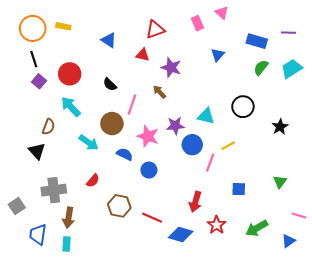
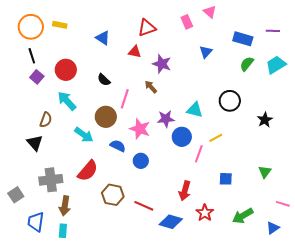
red semicircle: (93, 181) -> (88, 171), size x1.6

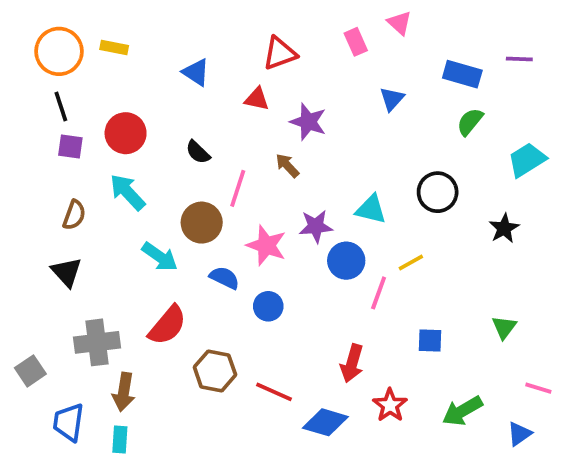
cyan trapezoid: (276, 65) -> (527, 160), moved
purple square: (37, 77) -> (70, 146), turned -32
brown semicircle: (46, 120) -> (74, 215), moved

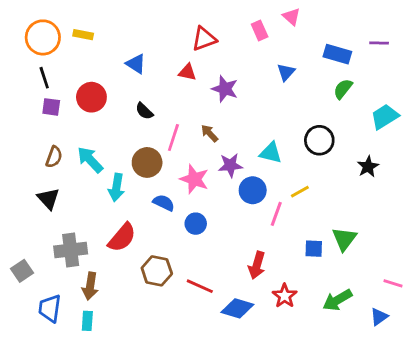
blue triangle: (196, 72) -> (136, 64), moved
brown arrow: (287, 166) -> (210, 133), moved
cyan arrow: (127, 192) -> (90, 160), moved
cyan arrow: (160, 257) -> (116, 187), turned 64
green triangle: (504, 327) -> (344, 239), moved, size x1.4

